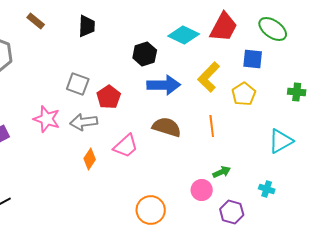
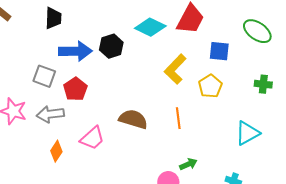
green ellipse: (273, 29) -> (257, 31), moved
blue arrow: (164, 85) -> (75, 51), moved

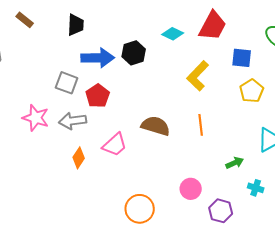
cyan diamond: (150, 27) -> (173, 34), size x0.7
yellow pentagon: (210, 86) -> (252, 91), moved
green arrow: (188, 164) -> (235, 163), moved

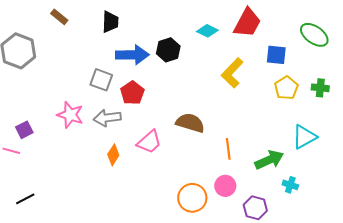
orange line: (201, 125) -> (228, 149), moved
green arrow: (235, 163) -> (269, 160), size x1.6
orange circle: (140, 209) -> (192, 198), moved

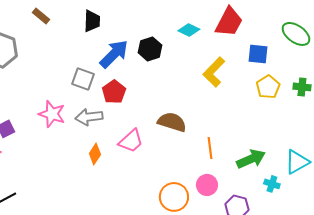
blue arrow: (132, 55) -> (114, 54), turned -44
cyan triangle: (304, 137) -> (297, 162), moved

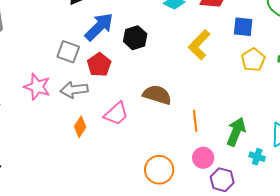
black hexagon: (150, 49) -> (135, 38), moved
green arrow: (251, 159) -> (236, 132), turned -44
pink circle: (207, 185) -> (203, 158), moved

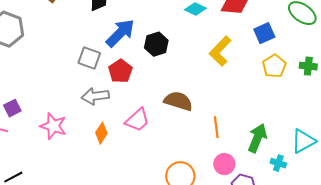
blue square: (243, 27) -> (264, 33), turned -30
pink star: (37, 87) -> (53, 126), moved

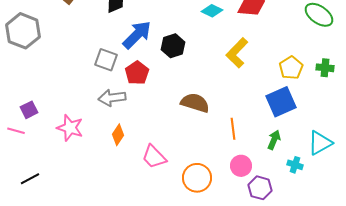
blue square: (264, 33) -> (281, 102), moved, size x1.4
pink trapezoid: (137, 120) -> (154, 157), moved, turned 88
green arrow: (257, 138) -> (274, 140), size x0.7

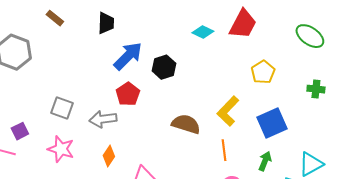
yellow L-shape: (237, 53) -> (228, 111), moved
gray square: (106, 60) -> (62, 108), moved
yellow pentagon: (291, 68) -> (263, 72), moved

